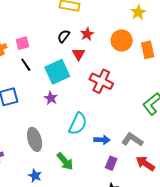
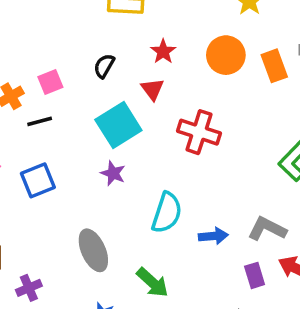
black semicircle: (64, 36) -> (104, 66), moved
black line: (26, 65) -> (40, 121), moved, turned -64
purple rectangle: (111, 163) -> (255, 275), moved, turned -32

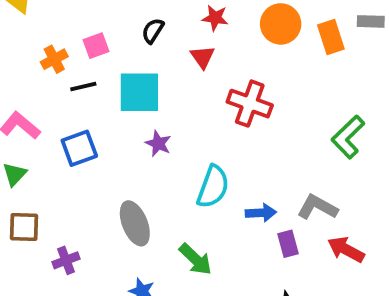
red star: (163, 52) -> (215, 18), turned -30
cyan square: (118, 125) -> (139, 92), moved, turned 30
purple rectangle: (255, 275) -> (288, 244), moved

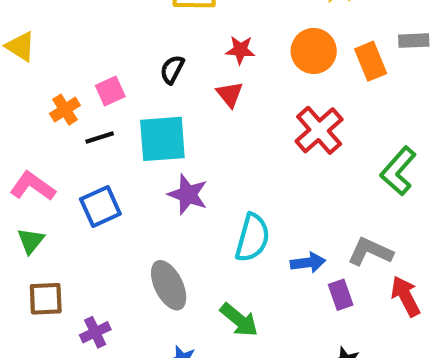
red cross: (250, 104) -> (319, 130), moved, turned 33
purple star: (158, 144) -> (188, 194), size x1.4
red arrow: (346, 249) -> (406, 296), turned 39

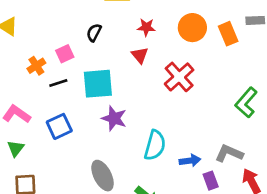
black semicircle: (172, 69) -> (94, 33), moved
red cross: (319, 130) -> (179, 77), moved

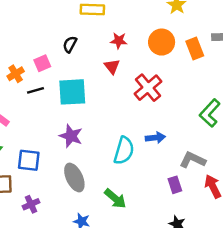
purple star: (114, 118) -> (71, 136), moved
blue square: (59, 126) -> (29, 160), moved, turned 30
blue arrow: (190, 161) -> (155, 138), moved

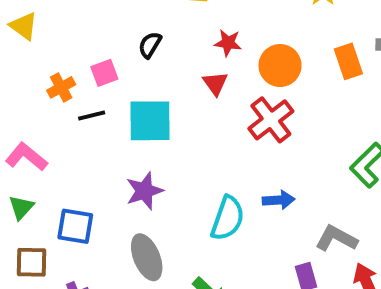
orange circle: (162, 42) -> (280, 66), moved
purple star: (71, 136) -> (144, 191), turned 30

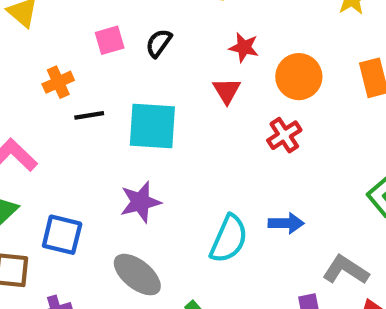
pink square: (104, 73) -> (110, 40), moved
red cross: (271, 120) -> (284, 135), size x0.7
gray ellipse: (147, 257) -> (137, 275), turned -33

